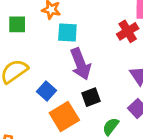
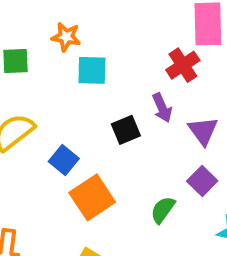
purple arrow: (81, 64) -> (162, 108), moved, size x0.6
black square: (91, 97) -> (126, 130), moved

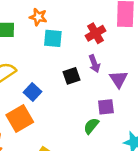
red cross: (183, 65) -> (95, 33), moved
purple square: (202, 181) -> (106, 107), moved, turned 36
orange square: (92, 197) -> (20, 119), moved

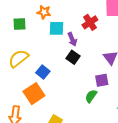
purple arrow: (94, 64) -> (72, 39), moved
black square: (71, 76) -> (73, 57), turned -32

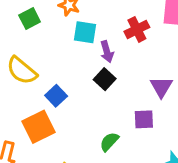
green square: (19, 24) -> (30, 18), turned -32
yellow semicircle: (19, 58) -> (22, 71), turned -110
green semicircle: (91, 96) -> (109, 142), moved

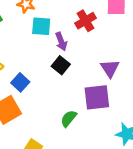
purple square: (144, 119) -> (97, 97), size x1.5

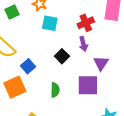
purple arrow: (61, 41) -> (83, 44), moved
green semicircle: (69, 119) -> (55, 90), moved, turned 136

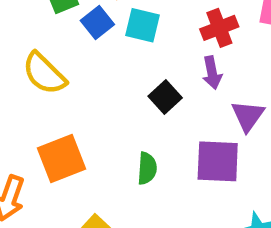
blue square: (28, 66) -> (97, 22), moved

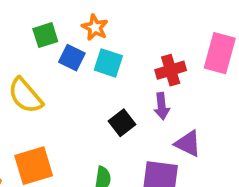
blue square: (97, 22) -> (72, 58), turned -30
purple triangle: (248, 116) -> (188, 143), turned -44

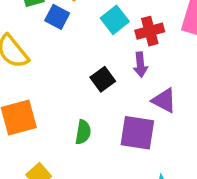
cyan square: (108, 63) -> (115, 20), moved, turned 32

